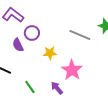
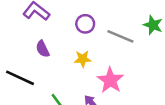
purple circle: (32, 33) -> (85, 24), moved

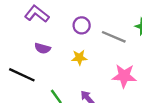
purple semicircle: (43, 49) -> (43, 48), turned -49
pink star: (110, 80) -> (124, 76), moved, turned -30

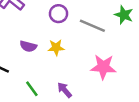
purple semicircle: (43, 48) -> (28, 46), moved

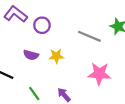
purple circle: (59, 14) -> (42, 25), moved

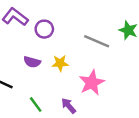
pink star: (99, 74) -> (92, 83), moved, turned -30

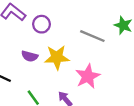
yellow star: (60, 63) -> (57, 57), size x1.5

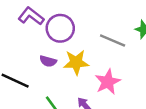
purple circle: (41, 24) -> (60, 28), size x1.5

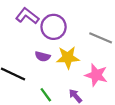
pink star: (108, 82) -> (96, 75), turned -30

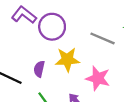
purple semicircle: (43, 56) -> (39, 69), moved, turned 88

